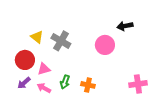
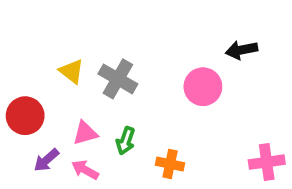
red circle: (25, 60) -> (25, 116), moved
green arrow: (65, 82) -> (126, 141), moved

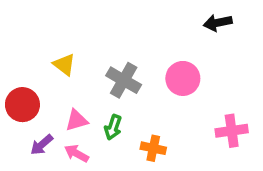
black arrow: (242, 50) -> (218, 23), moved
gray cross: (118, 79) -> (124, 80), moved
pink cross: (267, 162) -> (232, 131), moved

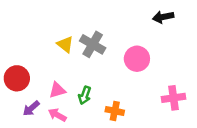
yellow triangle: (64, 65) -> (65, 44), moved
gray cross: (124, 80) -> (93, 44), moved

